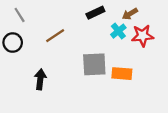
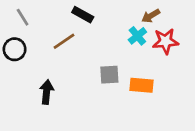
black rectangle: (95, 13) -> (83, 15), moved, turned 54
gray square: (94, 64) -> (109, 75), size x0.7

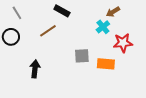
red star: (166, 41) -> (123, 43), moved

